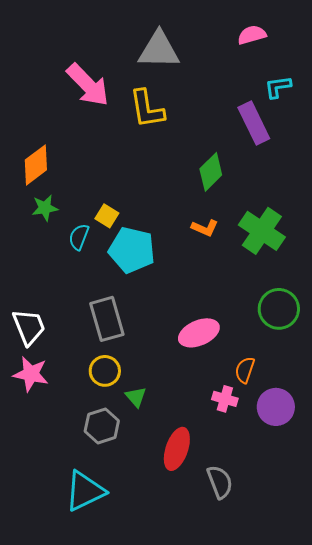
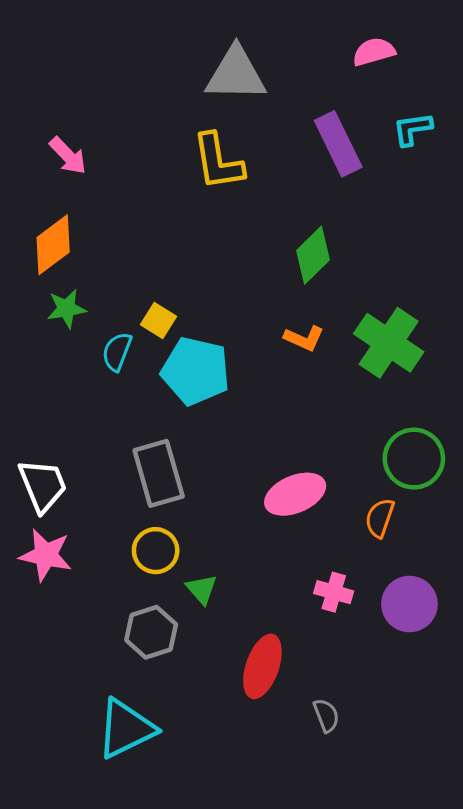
pink arrow: (88, 85) -> (68, 156), moved, size x0.6
purple rectangle: (254, 123) -> (338, 144), moved
orange semicircle: (245, 370) -> (380, 518), moved
gray semicircle: (220, 482) -> (326, 715), size x0.7

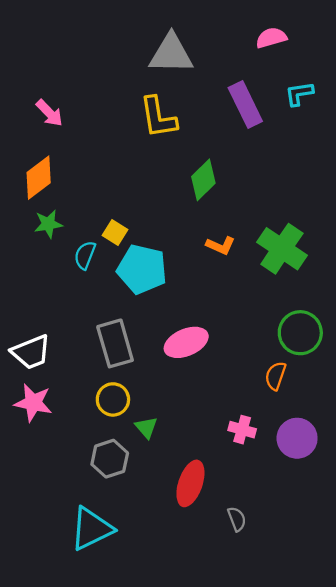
green diamond: (313, 255) -> (203, 180), moved
white trapezoid: (43, 485) -> (31, 352), turned 90
pink ellipse: (295, 494) -> (186, 342), moved

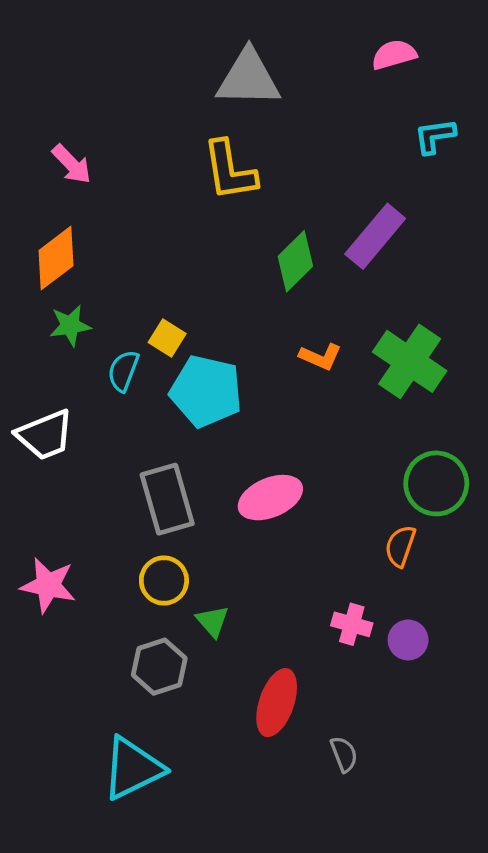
purple rectangle: (245, 104) -> (375, 236), moved, turned 66
white trapezoid: (31, 352) -> (45, 435), moved
purple circle: (297, 438) -> (408, 640), moved, size x0.7

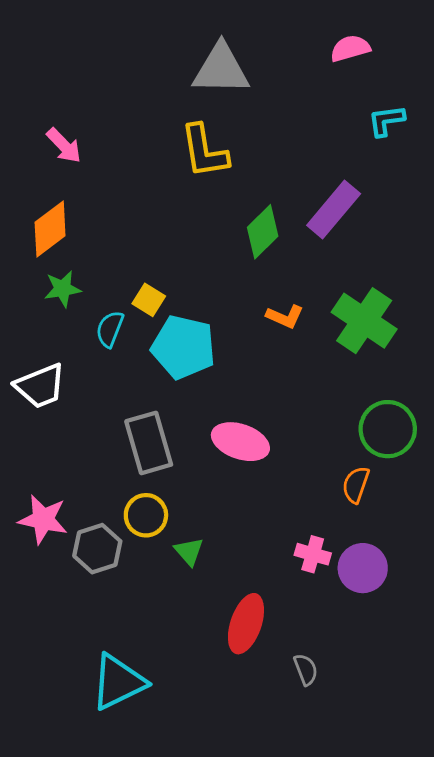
pink ellipse: (270, 498) -> (240, 442), turned 42
purple circle: (408, 640) -> (363, 568), size x1.4
gray hexagon: (159, 667) -> (97, 549), moved

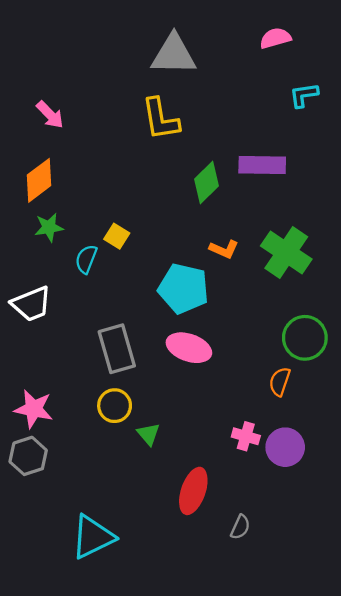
purple rectangle: (334, 210) -> (262, 165), turned 51
cyan pentagon: (183, 347) -> (183, 289), moved
gray hexagon: (97, 549) -> (28, 456), moved
gray semicircle: (306, 670) -> (240, 527), turned 45

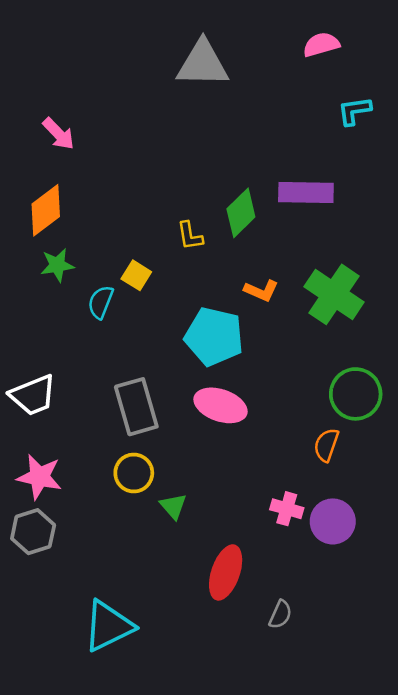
yellow L-shape: (160, 119) -> (190, 236), moved, size x0.6
white trapezoid: (31, 304) -> (33, 395), moved

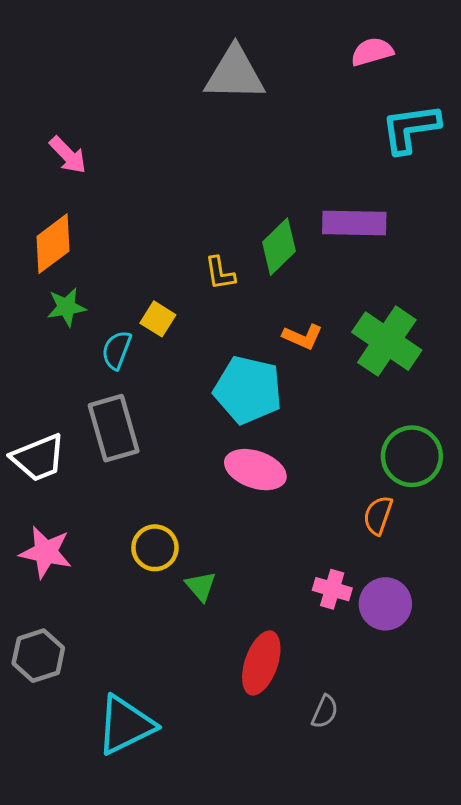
cyan L-shape: (354, 111) -> (410, 128), size x1.5
gray rectangle: (136, 407) -> (114, 428), moved
gray hexagon: (33, 532) -> (38, 656), moved

